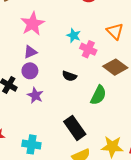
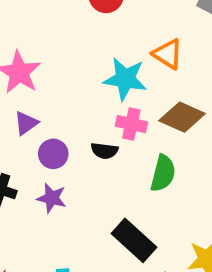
cyan star: (74, 35) -> (125, 79), moved, size x1.6
pink cross: (88, 49) -> (131, 124), moved
purple circle: (30, 71) -> (53, 154), moved

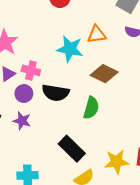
orange triangle: (168, 54) -> (97, 34), turned -42
pink cross: (131, 124) -> (31, 70), moved
black semicircle: (104, 151) -> (56, 93), size x1.6

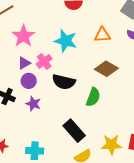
cyan star: (70, 49) -> (66, 41), moved
pink cross: (31, 70) -> (44, 61), turned 35
purple circle: (24, 94) -> (29, 81), moved

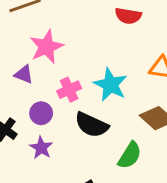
cyan star: (66, 41) -> (110, 85), moved
purple triangle: (24, 63) -> (24, 74), moved, turned 40

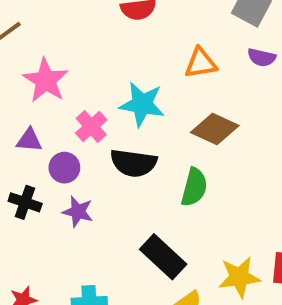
purple triangle: (24, 74) -> (29, 140), moved

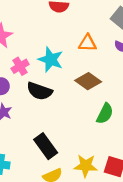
green semicircle: (194, 187) -> (105, 114), moved

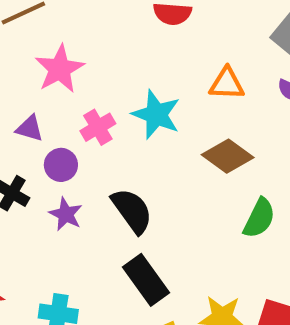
black semicircle: (40, 91) -> (132, 211), moved, turned -145

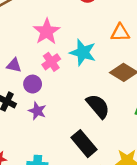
pink star: (60, 69) -> (47, 31), moved
black semicircle: (132, 211) -> (98, 106), moved

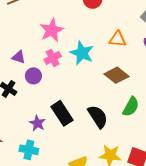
black semicircle: (98, 106) -> (98, 117), moved
purple star: (37, 111) -> (37, 123), moved
black rectangle: (84, 144) -> (62, 113), moved

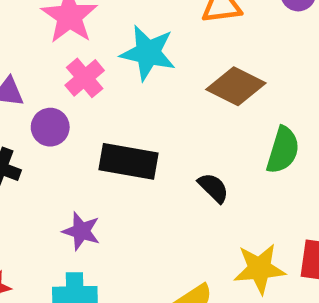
black rectangle: (62, 113) -> (129, 161), moved, turned -35
black semicircle: (98, 117) -> (213, 188), size x0.6

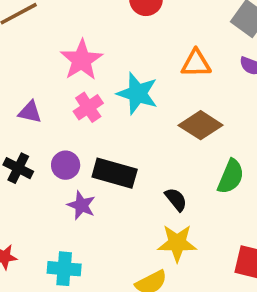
purple circle: (50, 127) -> (66, 165), moved
purple star: (81, 231) -> (81, 205), moved
yellow star: (259, 269) -> (177, 243), moved

